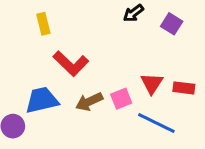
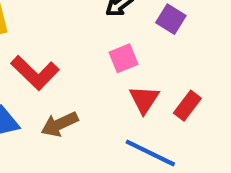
red rectangle: (184, 88) -> (187, 106), turned -60
pink square: (121, 99) -> (123, 58), moved

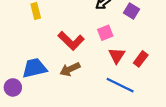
red L-shape: (35, 73) -> (71, 41), moved

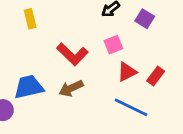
red triangle: (117, 56) -> (127, 72), turned 30

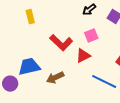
red triangle: (127, 72) -> (83, 56), moved
brown arrow: (71, 88) -> (55, 78), moved

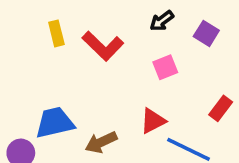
red L-shape: (61, 43) -> (103, 46), moved
red triangle: (83, 56) -> (153, 121), moved

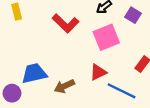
yellow rectangle: (56, 33) -> (17, 12), moved
pink square: (165, 67) -> (106, 37), size x1.6

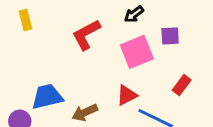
purple square: (133, 15) -> (170, 36), moved, turned -35
red L-shape: (66, 23) -> (86, 35), turned 108

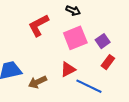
black arrow: (134, 14) -> (73, 11), turned -120
purple square: (170, 36) -> (103, 41), moved, turned -32

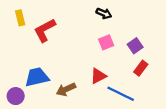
red L-shape: (39, 25) -> (45, 30), moved
pink square: (75, 38) -> (106, 42), size x0.6

